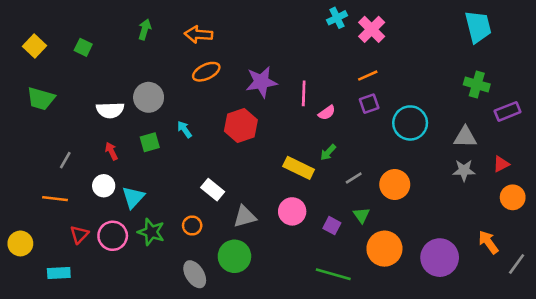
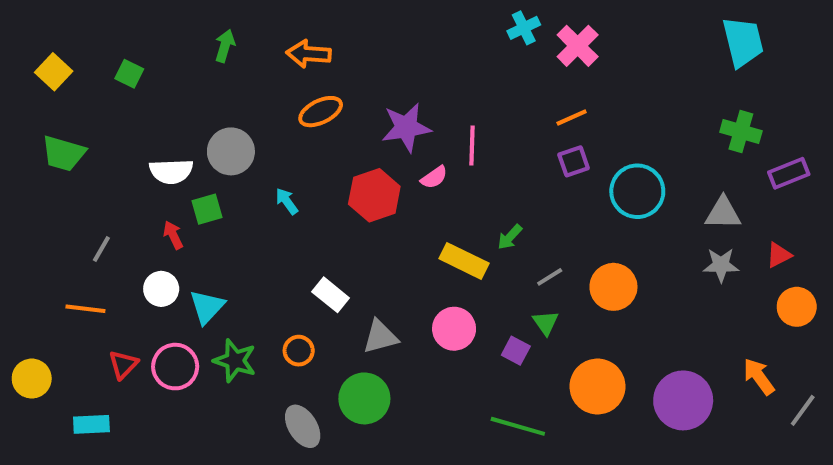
pink semicircle: (327, 113) -> (434, 177), moved
green square: (150, 142) -> (207, 209), moved
green triangle: (361, 215) -> (546, 323), moved

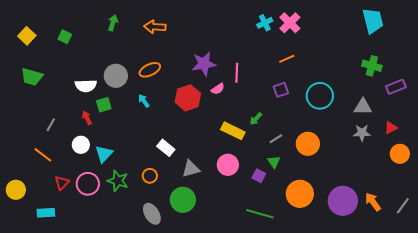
cyan cross: (524, 28) -> (265, 23), moved
orange ellipse: (321, 112) -> (150, 70), moved
purple square: (574, 161) -> (281, 90), moved
orange line: (85, 309) -> (43, 155), turned 30
orange arrow: (759, 377) -> (373, 202), moved

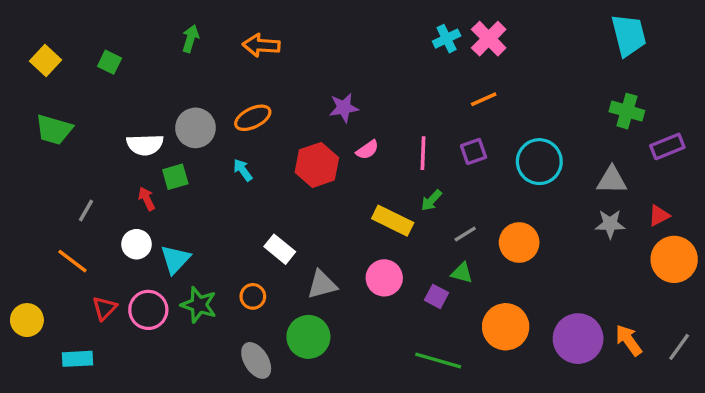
purple star: (204, 64) -> (344, 108), size x0.7
pink line: (237, 73) -> (423, 153), moved
orange circle: (400, 154) -> (674, 259), size x1.4
green triangle: (274, 162) -> (462, 273), turned -40

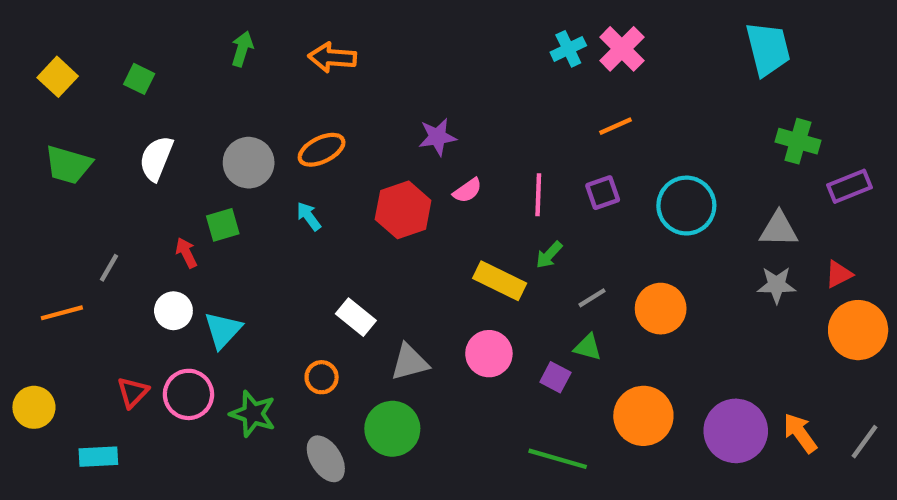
cyan trapezoid: (629, 35) -> (768, 49), moved
white semicircle: (145, 145) -> (156, 158), moved, turned 114
orange line: (72, 261) -> (62, 313), moved, turned -52
green star: (199, 305) -> (253, 414), moved

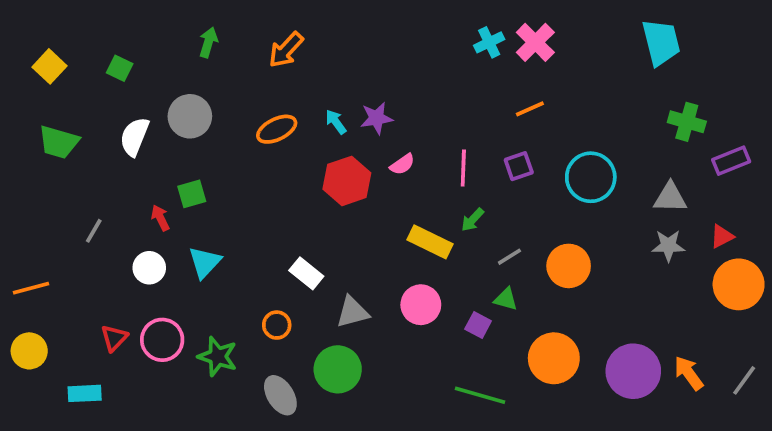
orange arrow: (332, 57) -> (286, 50), turned -51
gray circle: (249, 163) -> (190, 116), moved
cyan arrow: (309, 216) -> (336, 122), moved
orange line: (62, 313) -> (31, 288), moved
cyan triangle: (223, 330) -> (205, 262), moved

